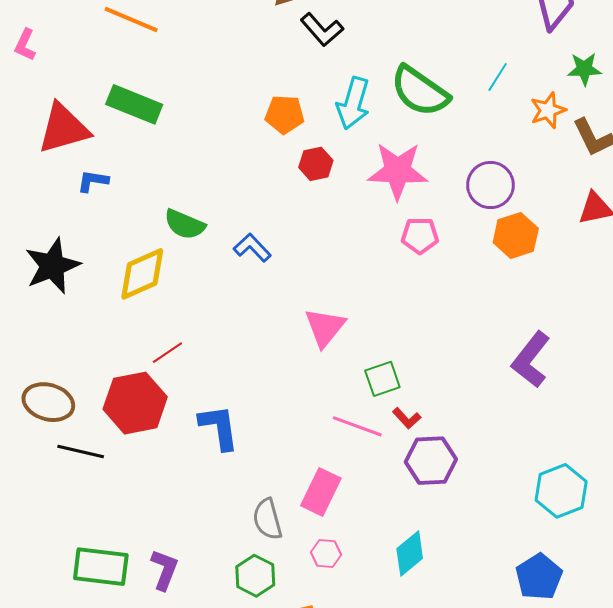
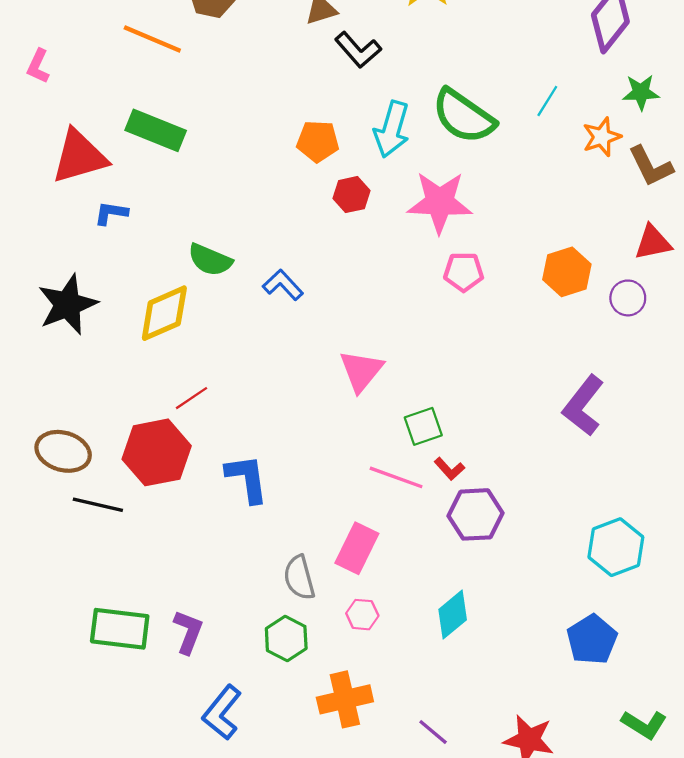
purple circle: (490, 185) -> (628, 298), moved, size x0.7

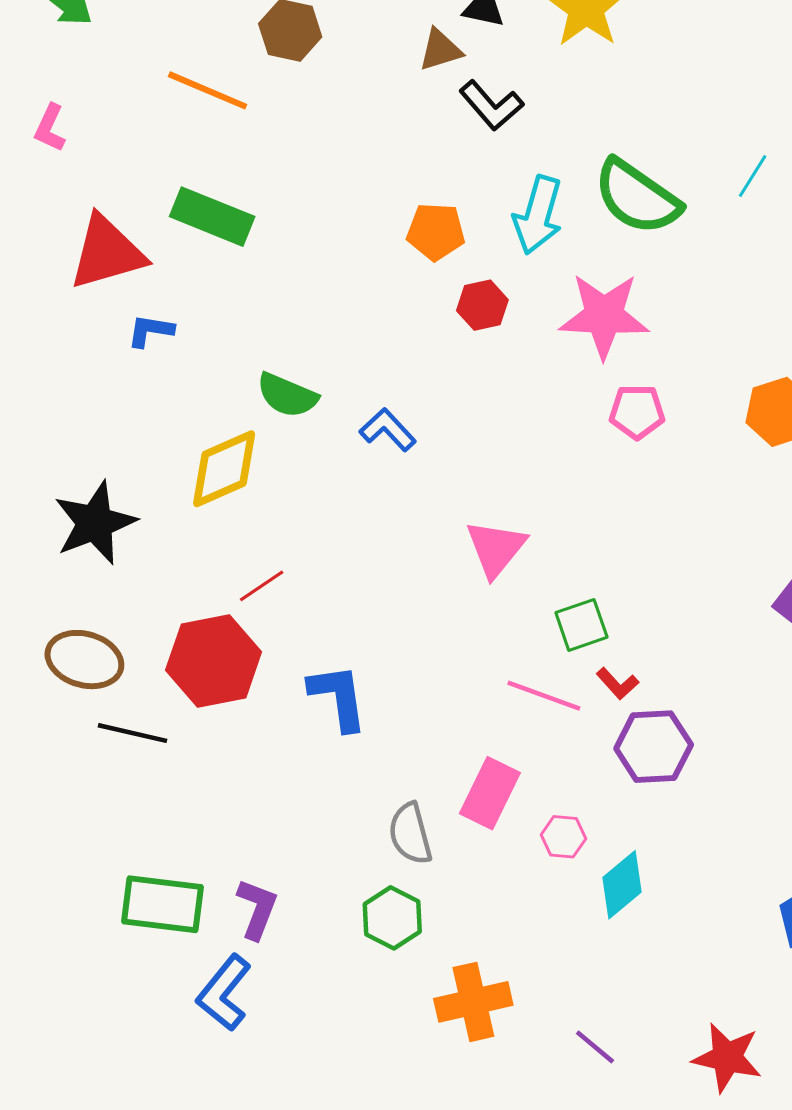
black star: (67, 304) -> (95, 523), moved
pink hexagon: (362, 615) -> (563, 837), moved
blue L-shape: (222, 713) -> (224, 993), moved

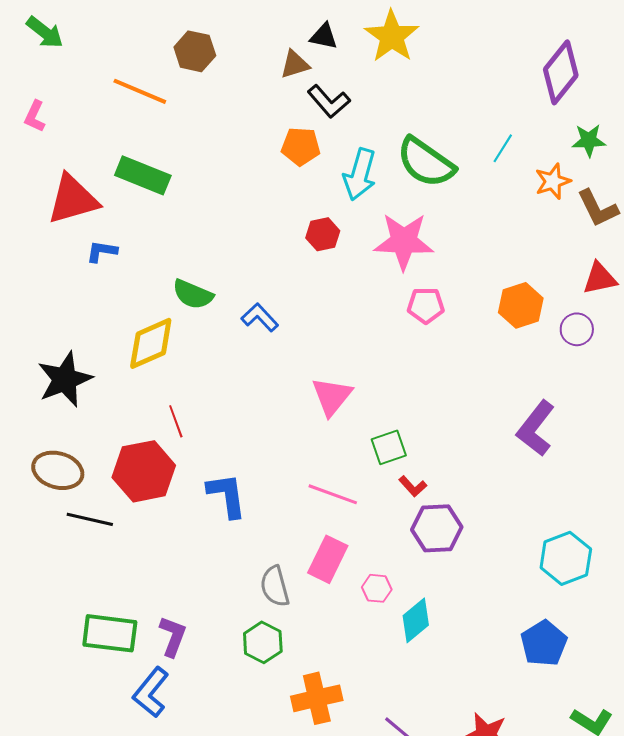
orange pentagon: (436, 232) -> (301, 146), moved
red line: (262, 586) -> (176, 421), turned -76
pink line: (544, 696) -> (333, 494), moved

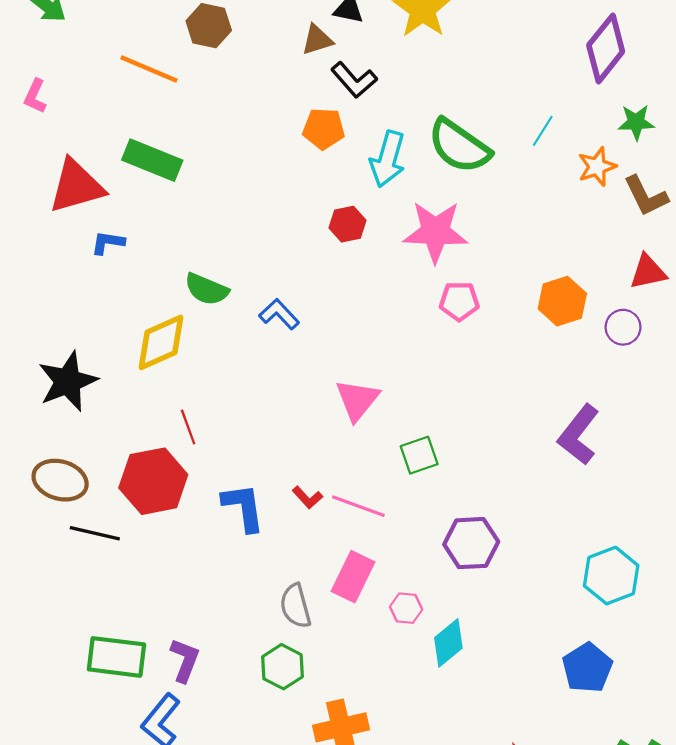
red L-shape: (413, 486) -> (307, 497), moved

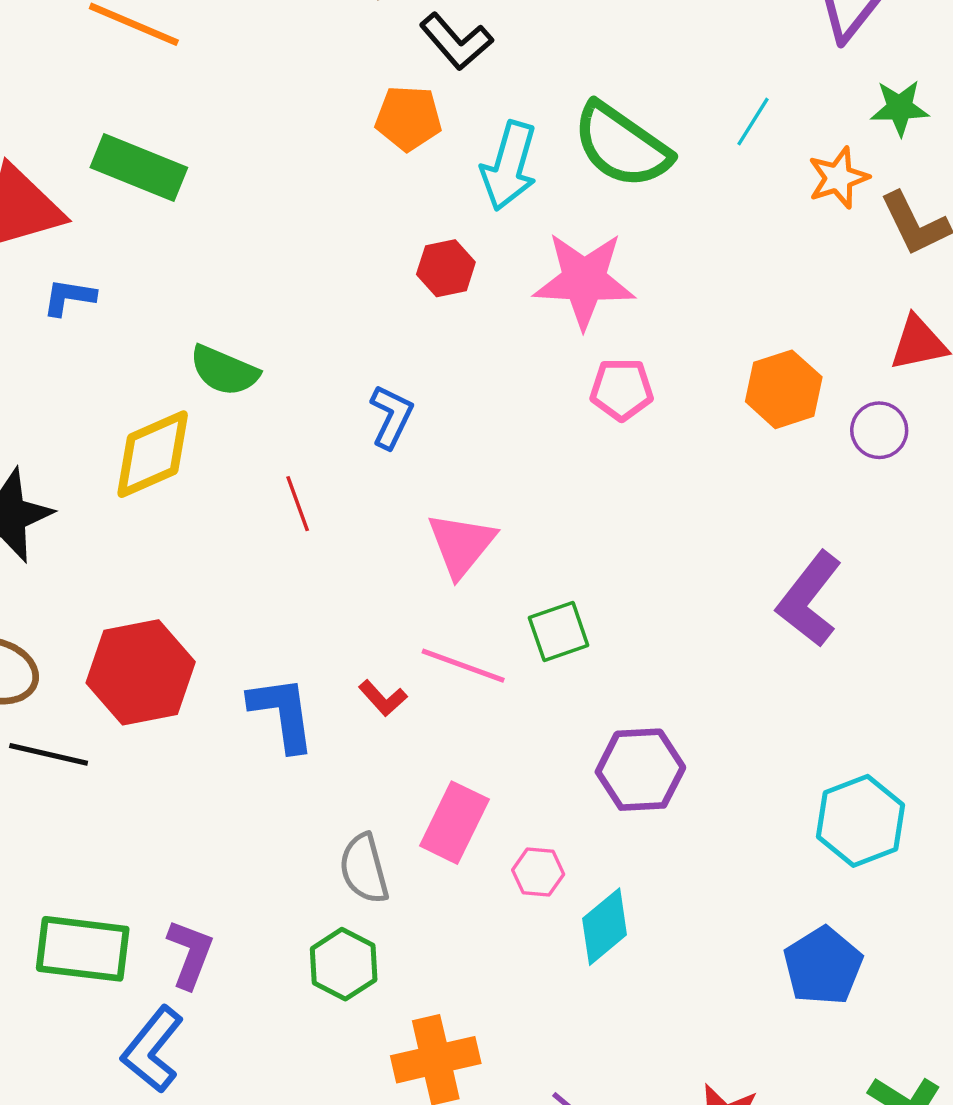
blue L-shape: (279, 314) -> (391, 417), moved, turned 69
red line: (188, 427) -> (298, 504), moved
pink line: (358, 506) -> (463, 666), moved

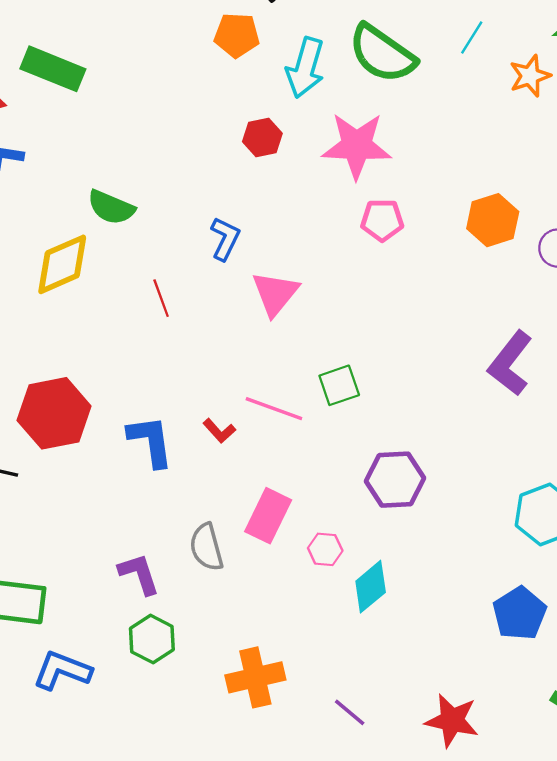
pink triangle: (461, 545) -> (275, 293), moved
purple L-shape: (190, 954) -> (139, 574), moved, turned -39
green hexagon: (344, 964) -> (152, 639), moved
blue L-shape: (153, 1049) -> (62, 670), turned 72

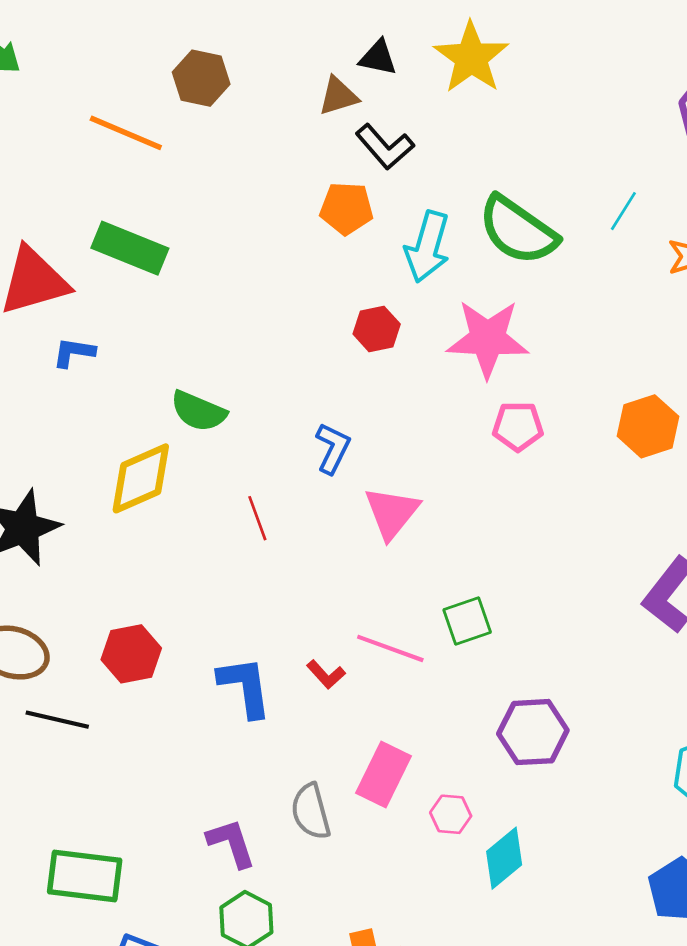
red hexagon: (54, 413) -> (131, 654), size x0.7

